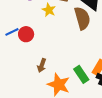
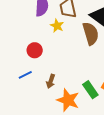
blue line: (12, 32) -> (25, 75), moved

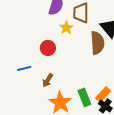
red circle: (35, 50) -> (48, 48), moved

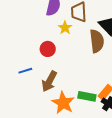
brown arrow: (48, 80) -> (49, 81), size x1.5
green rectangle: (84, 97) -> (87, 96), turned -54

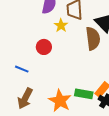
blue line: (25, 71) -> (22, 69), turned 40
brown arrow: (49, 81) -> (25, 98), moved

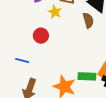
brown semicircle: (93, 38) -> (88, 20), size x0.7

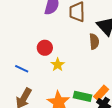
yellow star: (55, 12) -> (58, 65), moved

